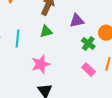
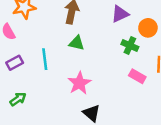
purple triangle: (77, 21) -> (120, 14), moved
green triangle: (46, 32) -> (77, 43), turned 40

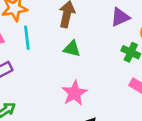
cyan line: (45, 59) -> (27, 38), moved

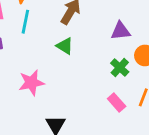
pink star: (74, 93) -> (31, 83), moved

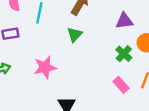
green triangle: (65, 46) -> (75, 35), turned 42

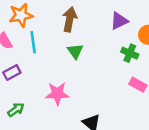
pink star: (45, 67) -> (57, 94), turned 30

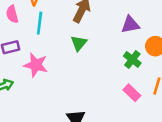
pink star: (57, 94) -> (36, 65), moved

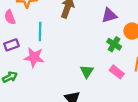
cyan line: (40, 23) -> (40, 32), moved
green triangle: (79, 43) -> (87, 71), moved

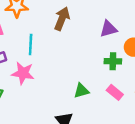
green cross: (114, 44) -> (113, 61), turned -32
green triangle: (87, 71) -> (81, 91), turned 40

